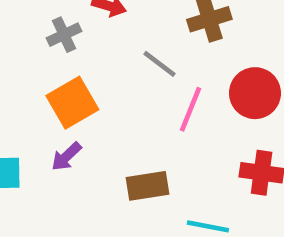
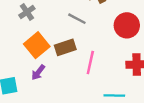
pink line: (191, 109) -> (90, 62), moved
brown rectangle: (148, 186) -> (65, 47), moved

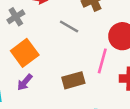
brown rectangle: (65, 47) -> (73, 80), moved
pink line: (90, 62) -> (102, 61), moved

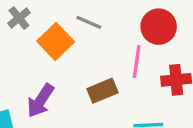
orange square: (25, 53) -> (56, 42), moved
purple arrow: (25, 82) -> (41, 101), size x1.5

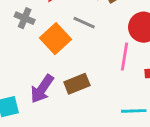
gray cross: (19, 18) -> (25, 18), turned -30
brown rectangle: (103, 91) -> (77, 84), moved

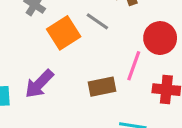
brown rectangle: (77, 84) -> (102, 87), moved

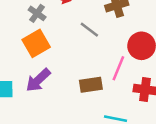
orange square: (64, 33) -> (36, 43), moved

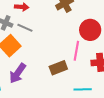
gray line: (89, 30) -> (25, 28), moved

